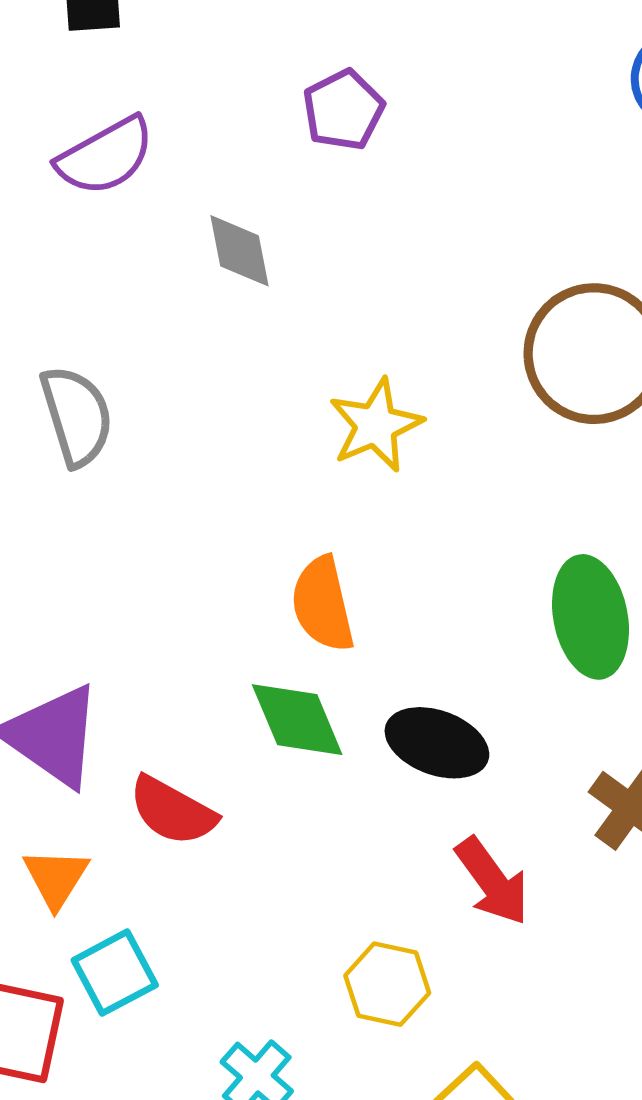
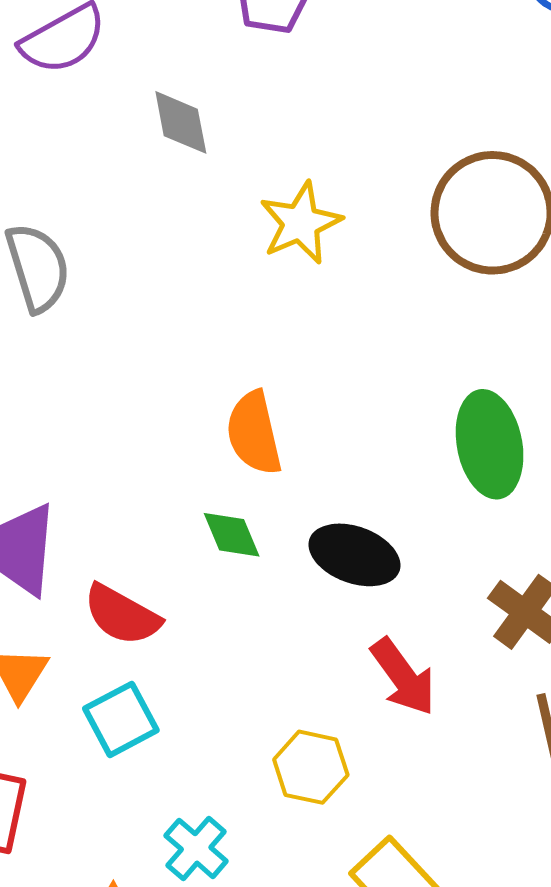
yellow star: (376, 425) -> (301, 223), moved
green diamond: (297, 720) -> (232, 535), size x0.7
cyan square: (115, 973) -> (121, 719), moved

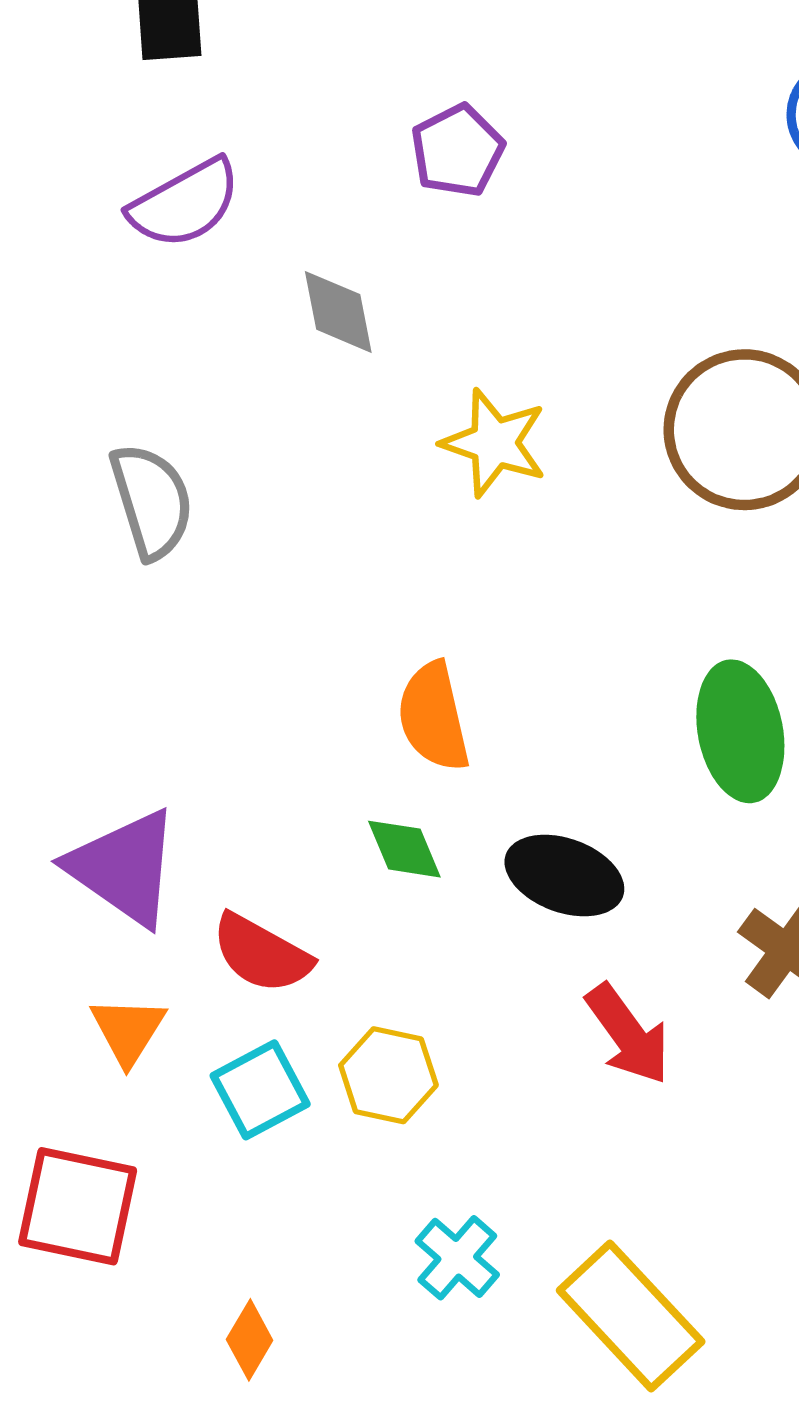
yellow star: (301, 223) -> (494, 443), turned -30
yellow hexagon: (311, 767) -> (388, 1075), moved
cyan cross: (196, 848) -> (457, 1258), moved

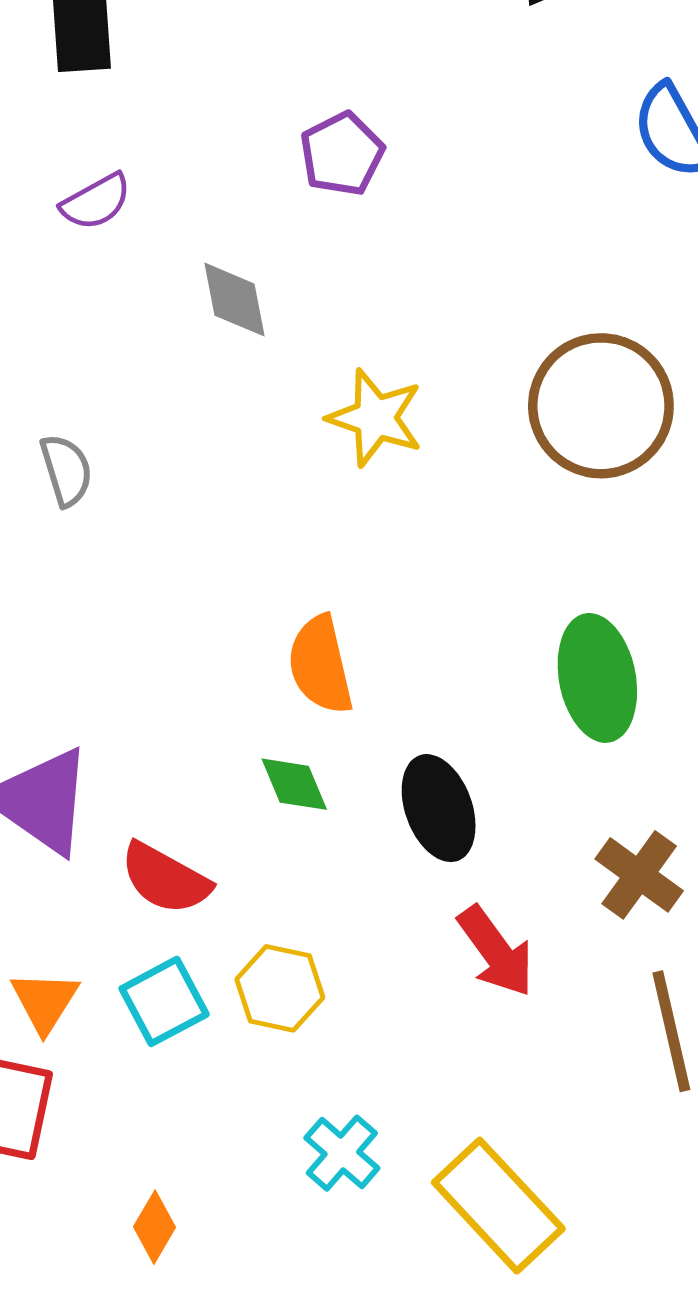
purple semicircle: (185, 203) -> (96, 202), size x0.7
gray semicircle: (152, 501) -> (66, 470), size x0.7
black ellipse: (564, 876) -> (439, 808), turned 50
orange triangle: (128, 1030) -> (45, 1001), moved

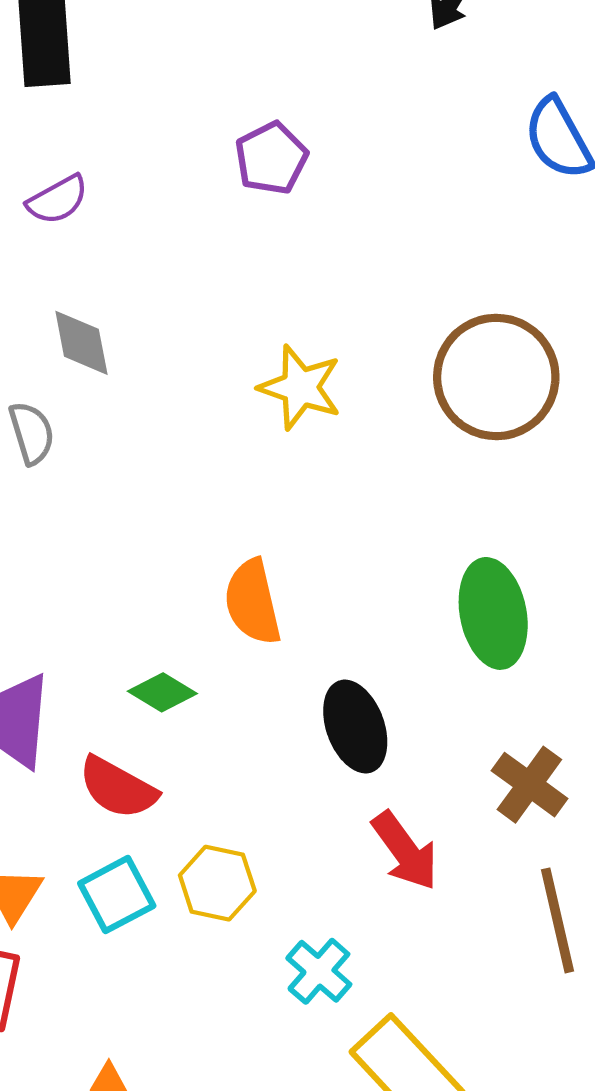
gray diamond: (234, 300) -> (81, 343), moved
green diamond: (294, 784) -> (162, 692), moved, turned -36
cyan cross: (342, 1153) -> (319, 971), moved

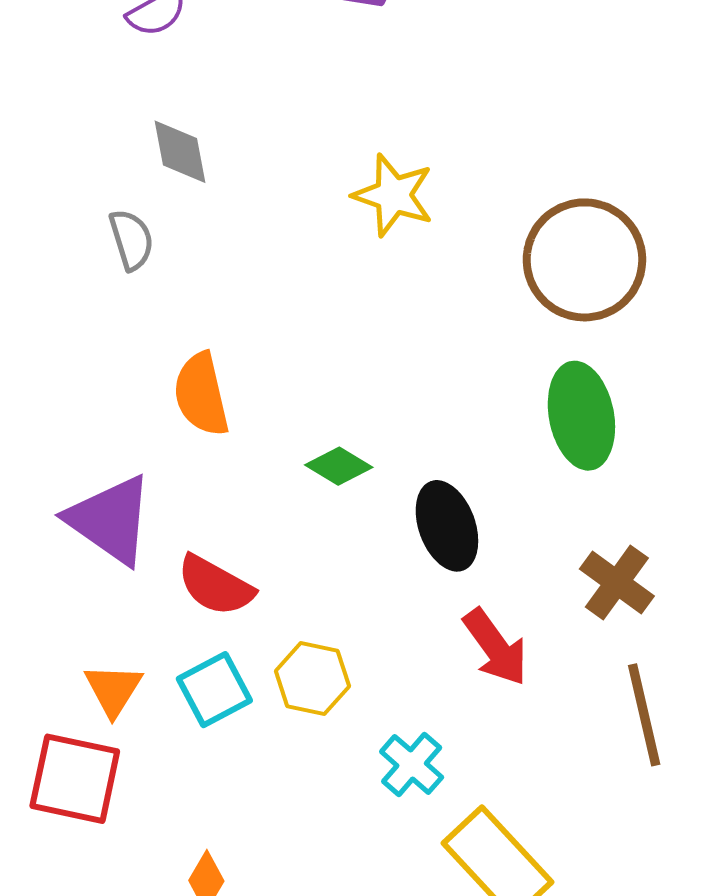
brown circle: (496, 377) -> (584, 260), moved
orange semicircle: (253, 602) -> (201, 394), moved
green diamond: (162, 692) -> (339, 466), moved

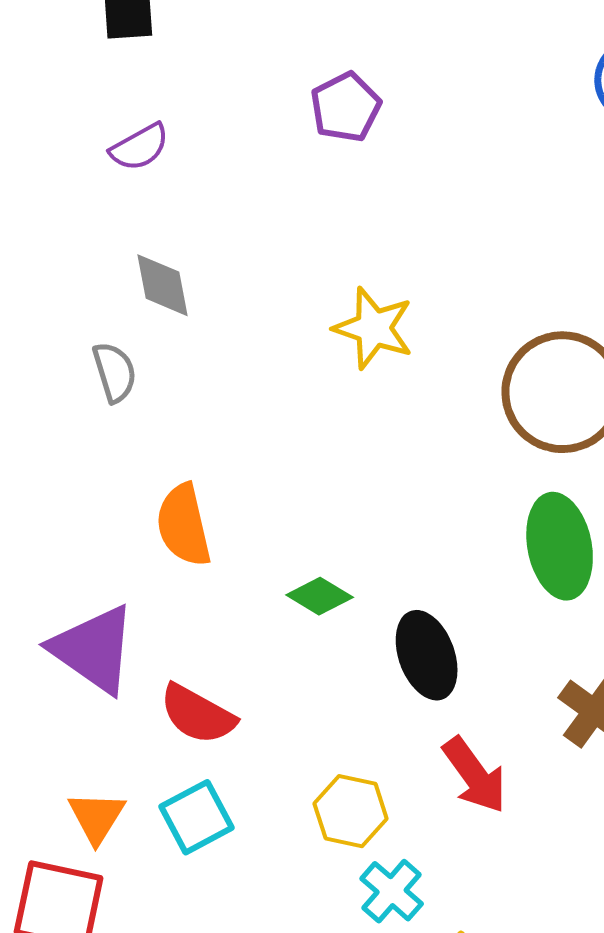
yellow hexagon: (312, 679) -> (351, 811), moved

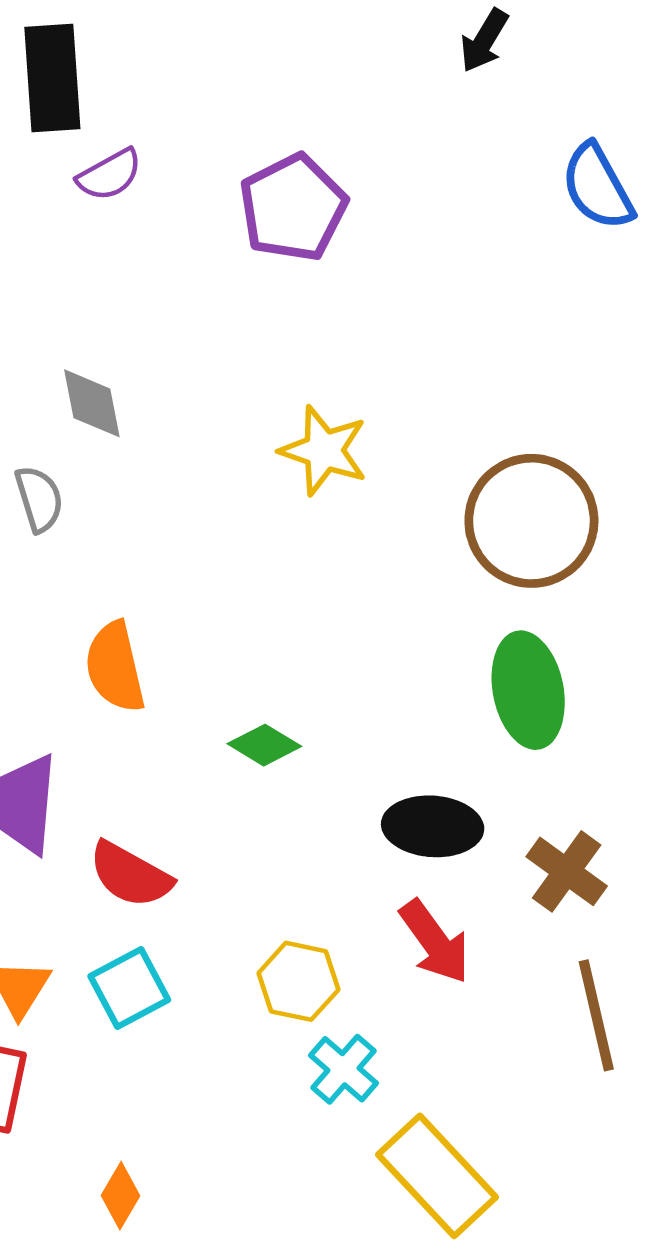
purple pentagon: (346, 107) -> (293, 208), size x1.4
purple semicircle: (140, 147) -> (109, 175), moved
black ellipse: (427, 655) -> (433, 826), moved, turned -66

